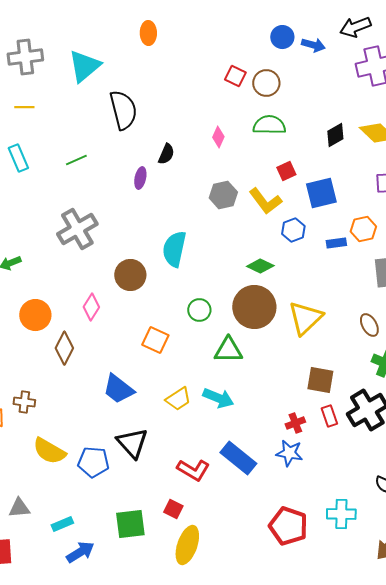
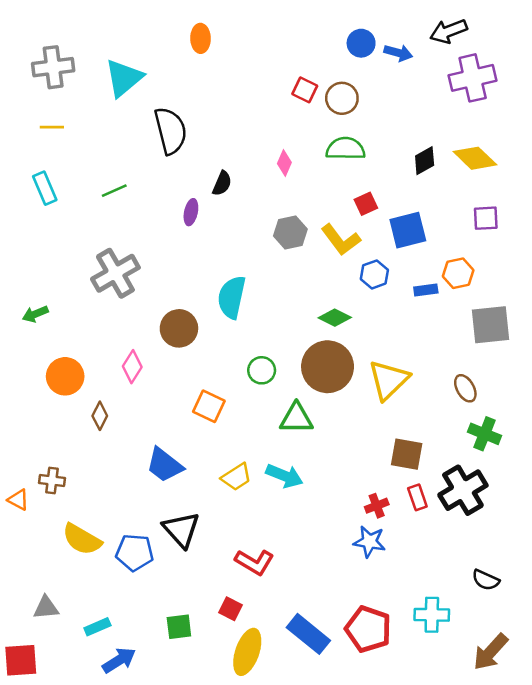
brown diamond: (64, 348) -> (100, 416), size x0.7
blue rectangle: (238, 458) -> (308, 634), moved
green square: (130, 524) -> (179, 627), size x0.7

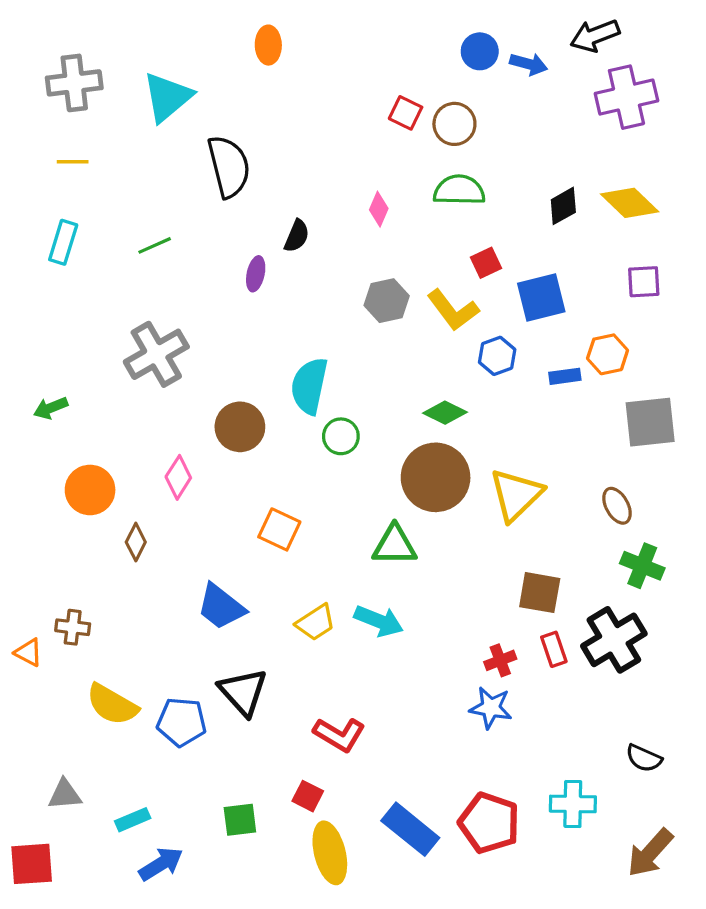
cyan rectangle: (45, 188) -> (63, 242), turned 40
green circle: (262, 370) -> (341, 436), moved
yellow ellipse: (247, 652) -> (330, 853), turned -33

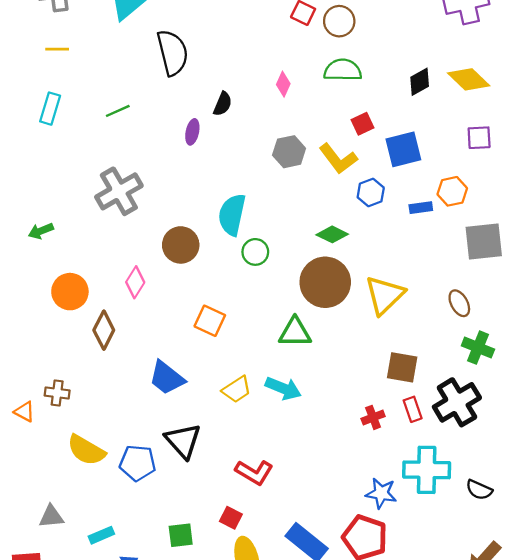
brown diamond: (136, 542) -> (104, 330), size x1.4
blue star: (491, 708) -> (381, 493), moved
cyan cross: (573, 804) -> (427, 470), moved, size x1.4

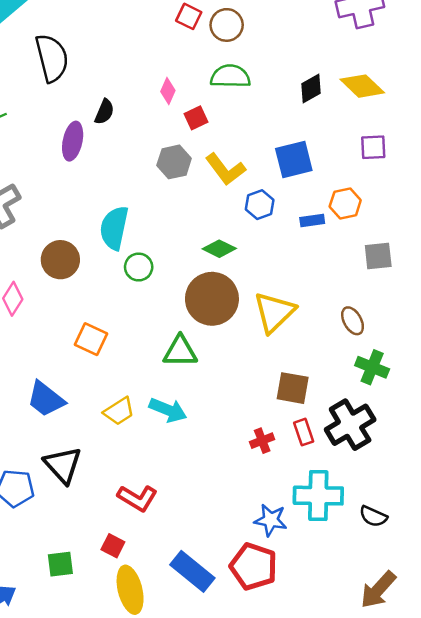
red square: (363, 124) -> (196, 118), moved
purple ellipse: (192, 132) -> (73, 141), size x1.4
gray square: (484, 241) -> (378, 256), size x0.7

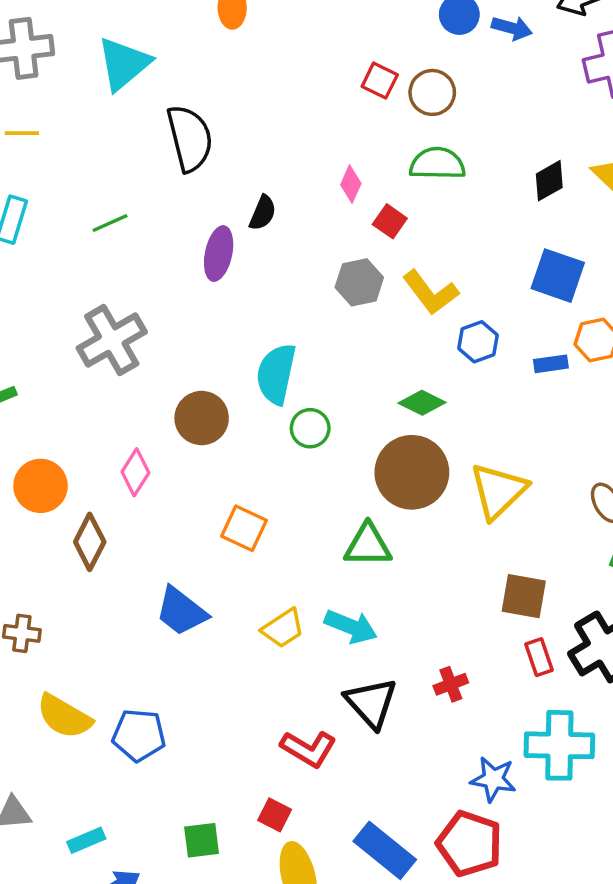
red square: (196, 118) -> (390, 221), turned -30
blue square: (294, 159) -> (558, 276), moved, turned 33
red cross: (262, 441) -> (451, 684), moved
black triangle: (63, 465) -> (371, 703), moved

